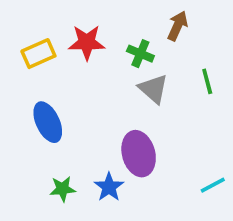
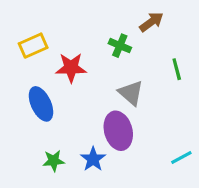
brown arrow: (177, 26) -> (151, 22), turned 30
red star: (87, 42) -> (71, 68), moved
gray triangle: (153, 89) -> (131, 93), moved

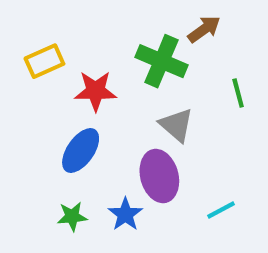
green cross: (120, 46) -> (161, 61), size x1.6
blue ellipse: (41, 104) -> (81, 151), moved, turned 60
cyan line: (181, 158) -> (221, 210), moved

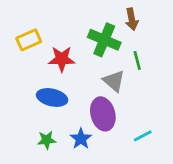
brown arrow: (204, 29) -> (132, 19), turned 115
green line: (238, 93) -> (137, 60), moved
blue ellipse: (81, 151) -> (52, 97), turned 68

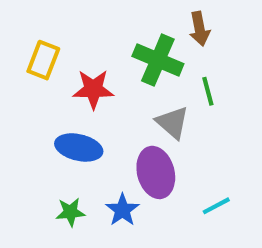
yellow rectangle: (29, 40) -> (43, 60), turned -45

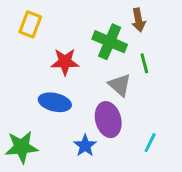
yellow rectangle: (43, 60) -> (30, 24), moved
cyan line: (216, 206) -> (150, 143), turned -36
green star: (70, 212) -> (22, 147), moved, size x1.6

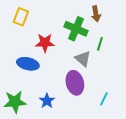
green line: (144, 63) -> (100, 44), turned 32
blue ellipse: (55, 102) -> (28, 64), moved
blue star: (85, 146) -> (47, 101), moved

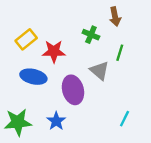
yellow rectangle: (21, 17) -> (26, 39), moved, turned 30
green cross: (76, 29) -> (91, 35), size x0.6
purple ellipse: (75, 83) -> (73, 90), moved

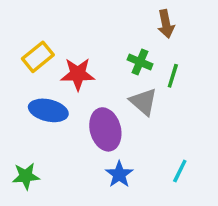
green cross: (91, 35) -> (140, 62), moved
blue star: (56, 121) -> (119, 174), moved
green star: (18, 122) -> (26, 176), size x0.7

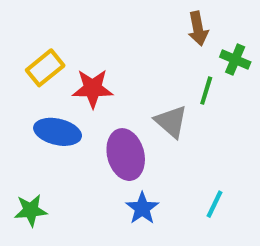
green cross: (140, 62) -> (235, 60), moved

